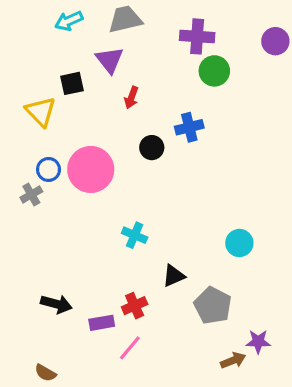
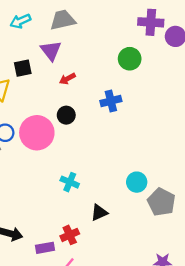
purple cross: (197, 36) -> (151, 22), moved
red arrow: (131, 98) -> (67, 79), turned 42
black circle: (152, 148) -> (66, 115), moved
cyan circle: (239, 243) -> (137, 182), moved
gray pentagon: (213, 306) -> (161, 202), moved

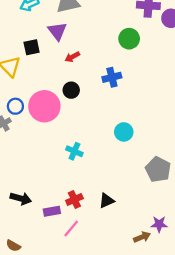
cyan circle: (137, 182) -> (124, 132), moved
black triangle: (99, 213) -> (107, 201), moved

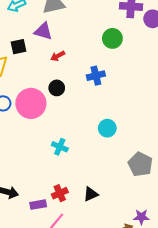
purple triangle: (57, 31) -> (43, 31), turned -36

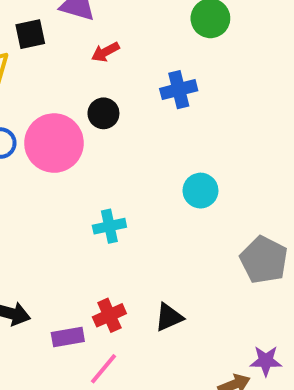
cyan cross: (60, 147) -> (109, 226), turned -35

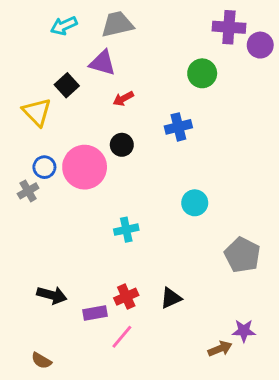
black square: (30, 34) -> (67, 85), turned -30

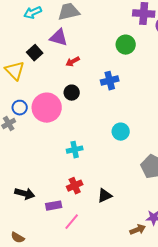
red cross: (126, 297) -> (75, 186), moved

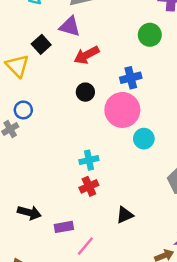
red arrow: (73, 62) -> (87, 55), size x1.5
pink circle: (47, 108) -> (122, 110), moved
red cross: (75, 186) -> (89, 186), moved

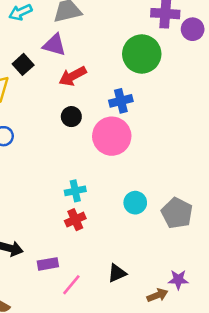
green circle: (150, 35) -> (142, 54), size x1.5
cyan circle: (144, 139) -> (135, 203), moved
black triangle: (125, 215) -> (117, 273), moved

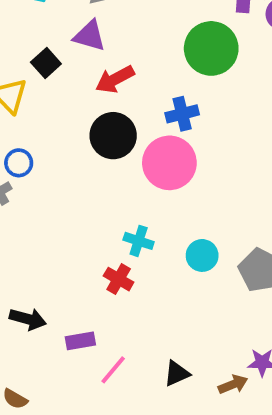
black circle: (71, 117) -> (113, 136), size x1.6
cyan cross: (75, 191) -> (139, 241), moved, turned 30
red cross: (75, 220) -> (119, 279), turned -36
black triangle: (117, 273) -> (177, 374), moved

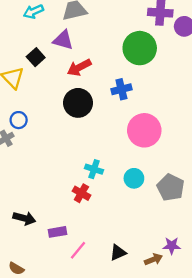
pink circle: (169, 163) -> (144, 130), moved

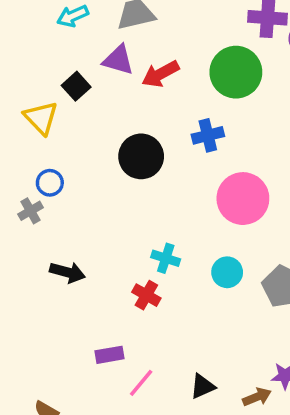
red arrow: (79, 67) -> (160, 74), moved
black arrow: (24, 218) -> (67, 272), moved

